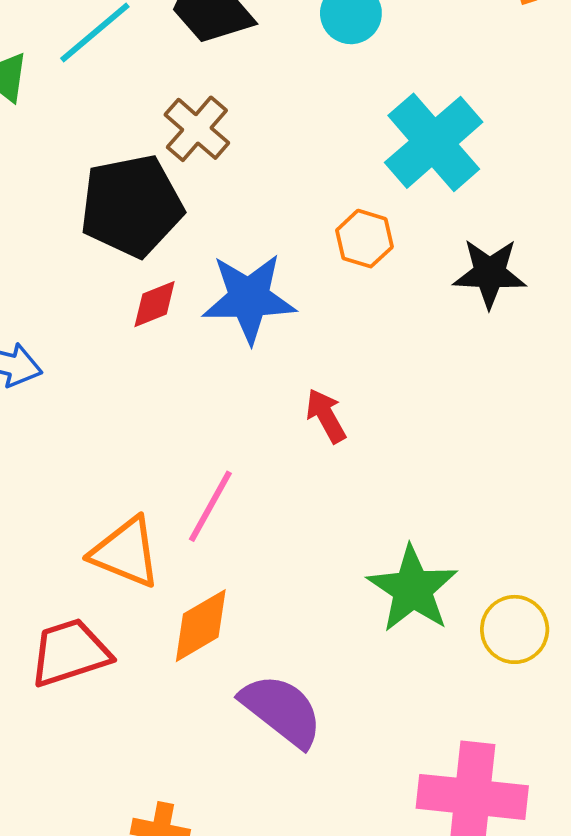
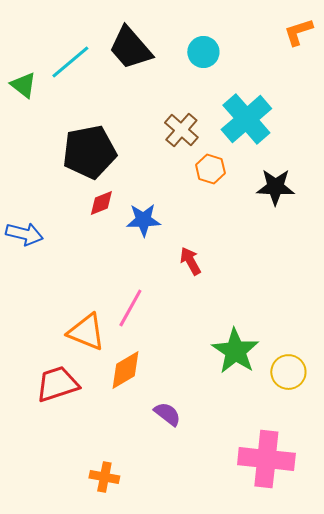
brown cross: (197, 129) -> (181, 130), moved
blue star: (249, 298) -> (143, 220), moved, size x0.7
purple semicircle: (282, 710) -> (167, 414), size x0.6

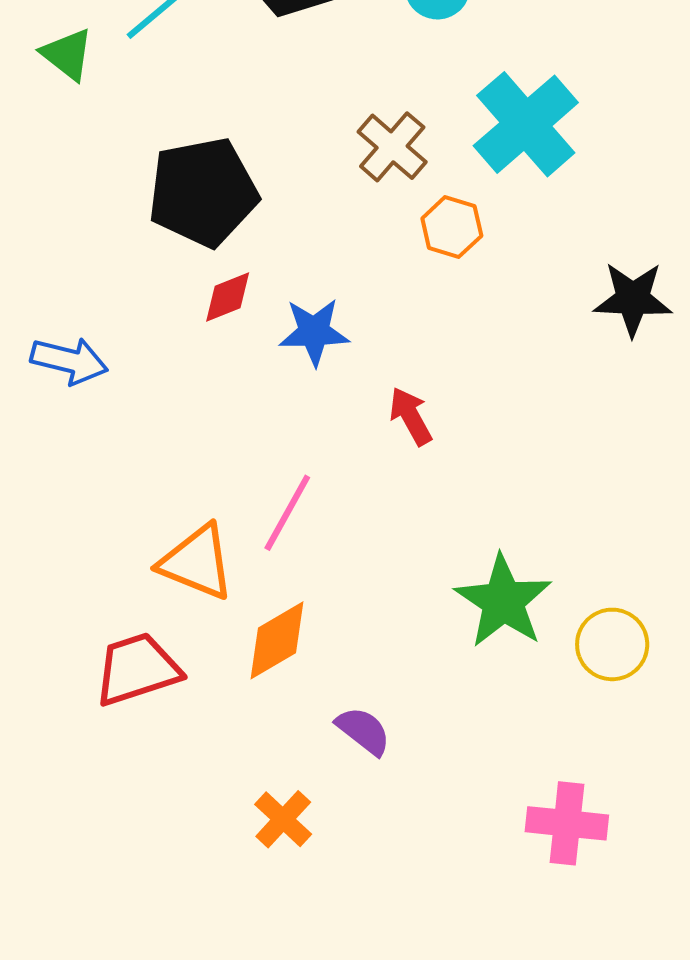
black star: (275, 187) -> (633, 299), moved
pink cross: (266, 459) -> (567, 823), size x0.7
orange cross: (104, 477) -> (283, 819), moved, turned 32

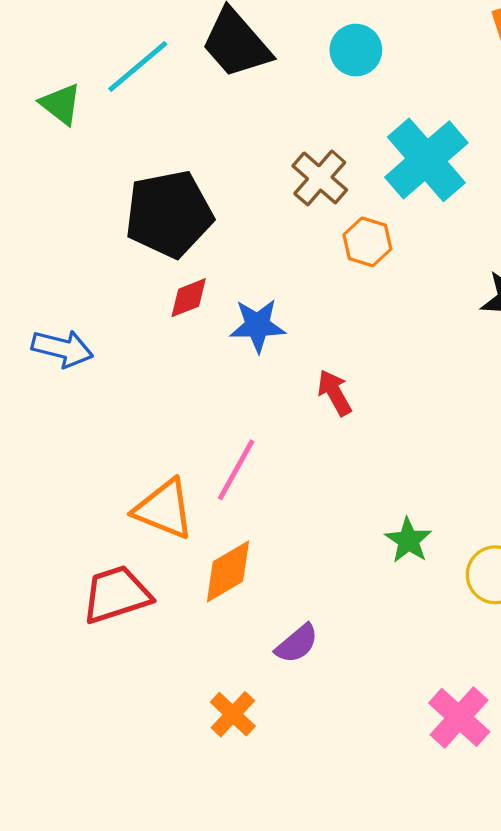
green star: (503, 601) -> (408, 540), size x0.6
purple semicircle: (363, 731) -> (297, 644), turned 102
pink cross: (567, 823) -> (459, 717), turned 36

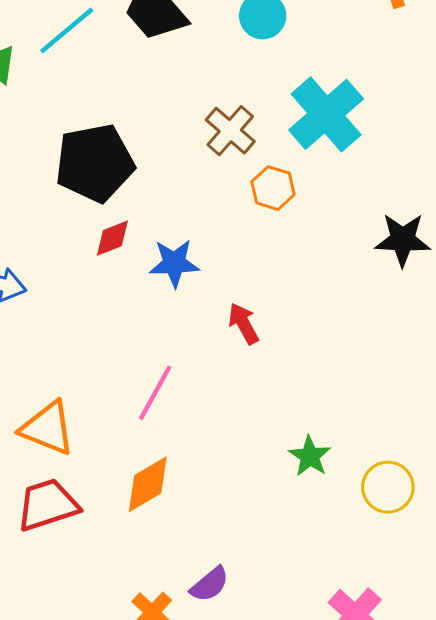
orange triangle: (164, 509) -> (48, 428), moved
purple semicircle: (297, 644) -> (210, 584), moved

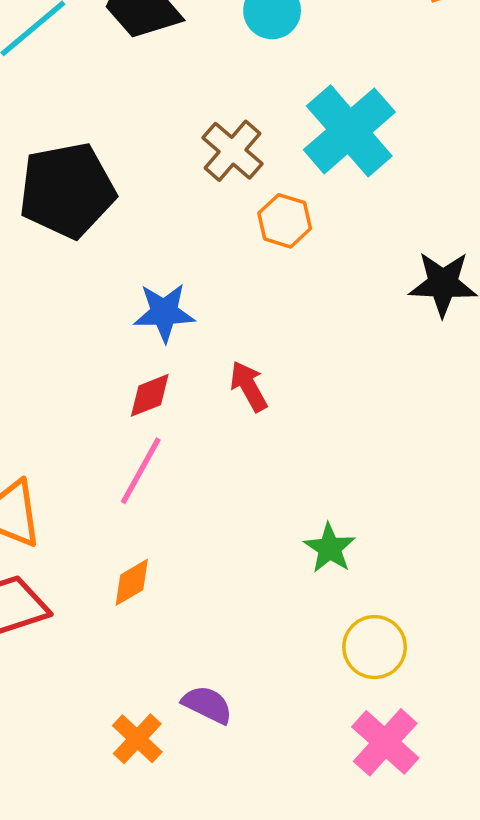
red diamond: (112, 238) -> (150, 395), moved
orange diamond: (148, 484) -> (132, 582), size x0.7
yellow circle: (388, 487) -> (375, 647), moved
purple semicircle: (210, 584) -> (207, 705), turned -114

